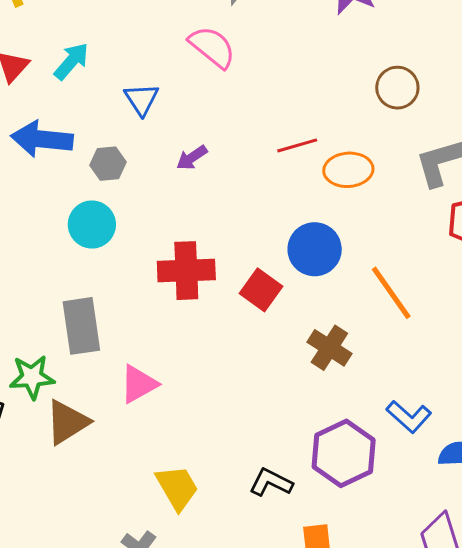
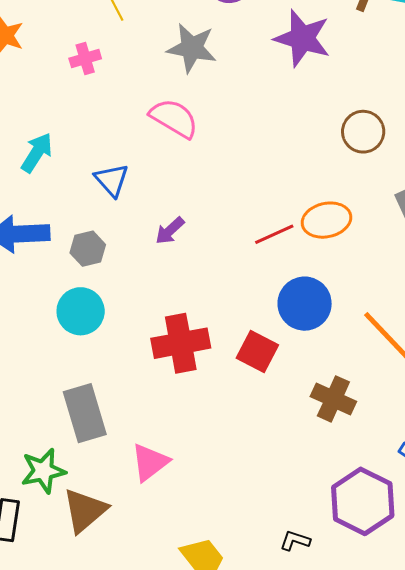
red line: (297, 145) -> (274, 234), moved
black L-shape: (271, 482) -> (295, 541), size x0.7

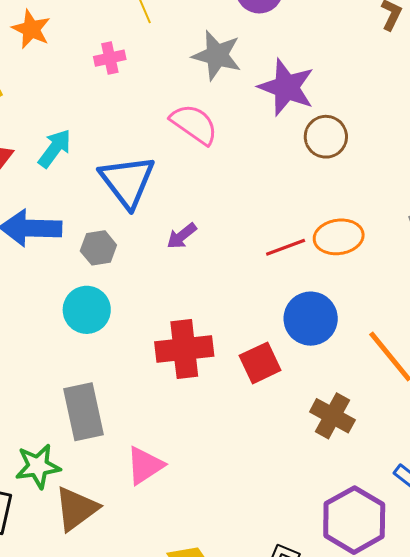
purple star: (302, 38) -> (286, 87), moved
brown circle: (363, 132) -> (326, 137), moved
blue triangle: (112, 180) -> (127, 181), size x1.6
red square: (257, 352) -> (260, 363), turned 33

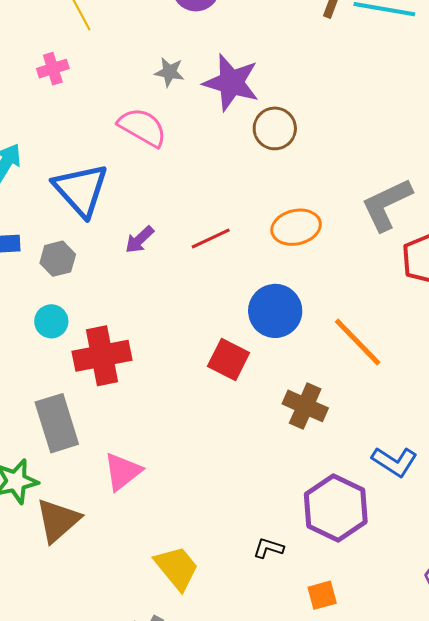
gray star: (217, 55) -> (169, 72), moved, size x0.6
red line: (286, 247) -> (211, 238), moved
cyan circle: (87, 310) -> (51, 321), size x0.7
red cross: (184, 349) -> (102, 356), moved
red square: (260, 363) -> (229, 359), turned -33

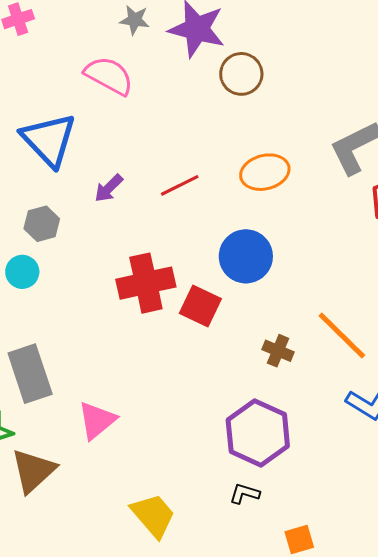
gray hexagon: (58, 259) -> (42, 224), moved
orange line: (358, 342) -> (342, 336), moved
red cross: (102, 356) -> (146, 283), moved
brown cross: (305, 406) -> (278, 351), size x0.7
purple hexagon: (336, 508) -> (258, 433), moved

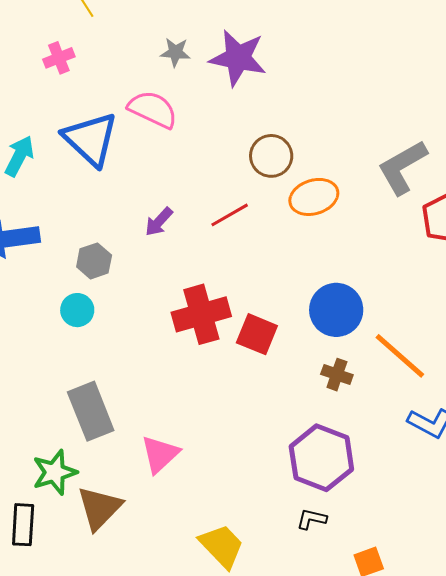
brown circle: (241, 74) -> (271, 156), moved
blue triangle: (49, 140) -> (91, 139), moved
blue circle: (246, 256) -> (336, 310), moved

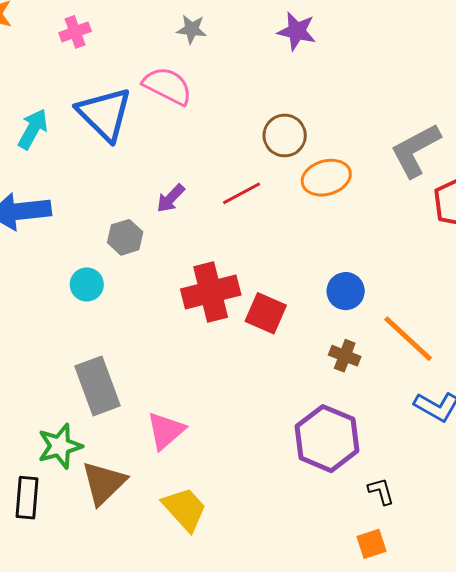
purple star: (238, 58) -> (297, 31), moved, size x0.7
gray hexagon: (94, 261) -> (125, 237), moved
blue circle: (336, 310) -> (346, 291), size x0.7
black L-shape: (312, 519) -> (381, 491), moved, turned 60
yellow trapezoid: (222, 546) -> (185, 509), moved

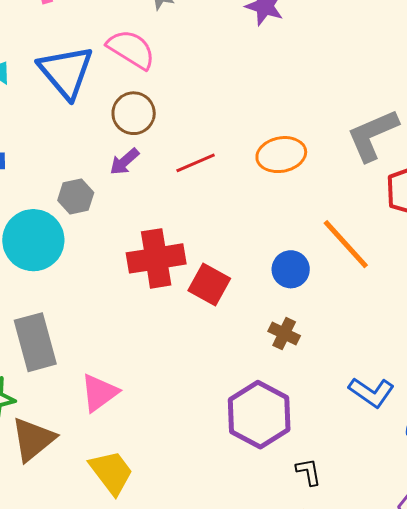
brown circle: (285, 136) -> (134, 113), moved
cyan circle: (87, 284) -> (33, 240), size x1.8
orange line: (408, 339) -> (346, 244), moved

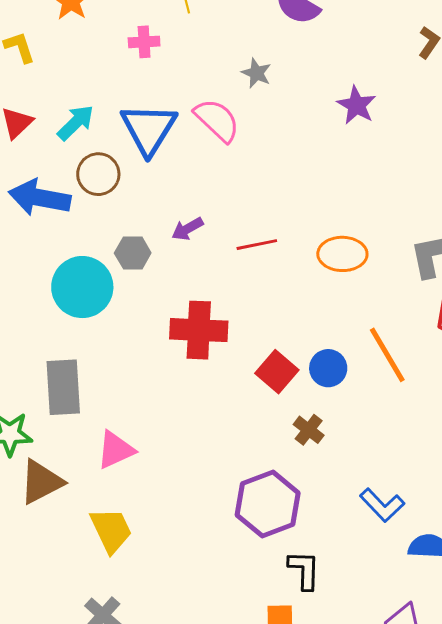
brown circle: (134, 113) -> (98, 174), moved
red square: (209, 284) -> (277, 372), moved
black L-shape: (308, 472) -> (304, 570), size x1.4

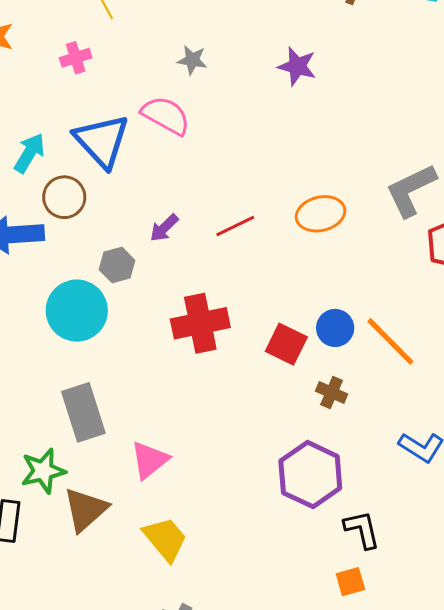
orange line: (387, 355) -> (390, 341), moved

